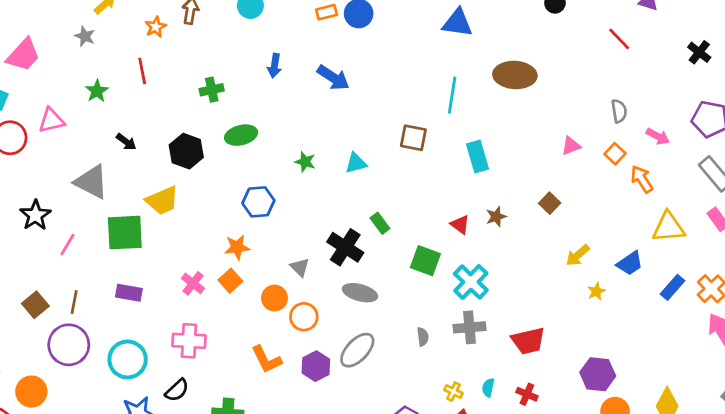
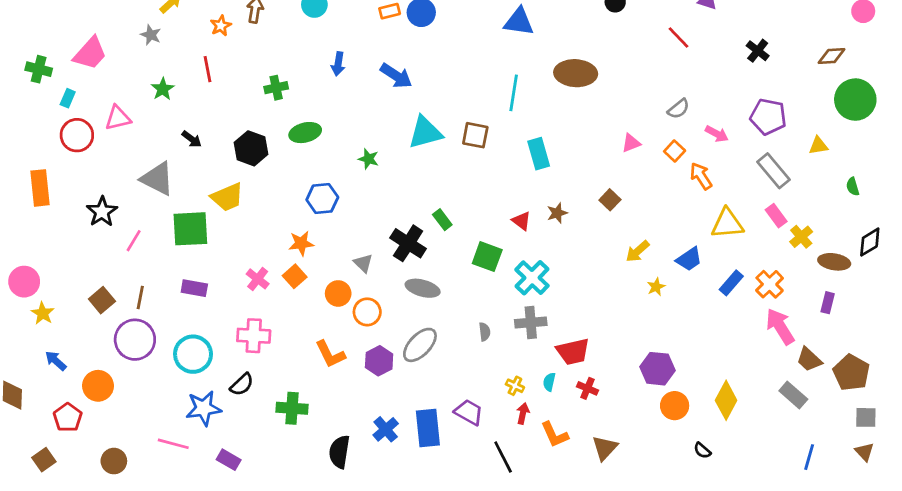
gray semicircle: (619, 111) -> (679, 109), turned 60
cyan triangle: (356, 163) -> (425, 133), moved, size x1.6
red trapezoid: (528, 341) -> (573, 352), moved

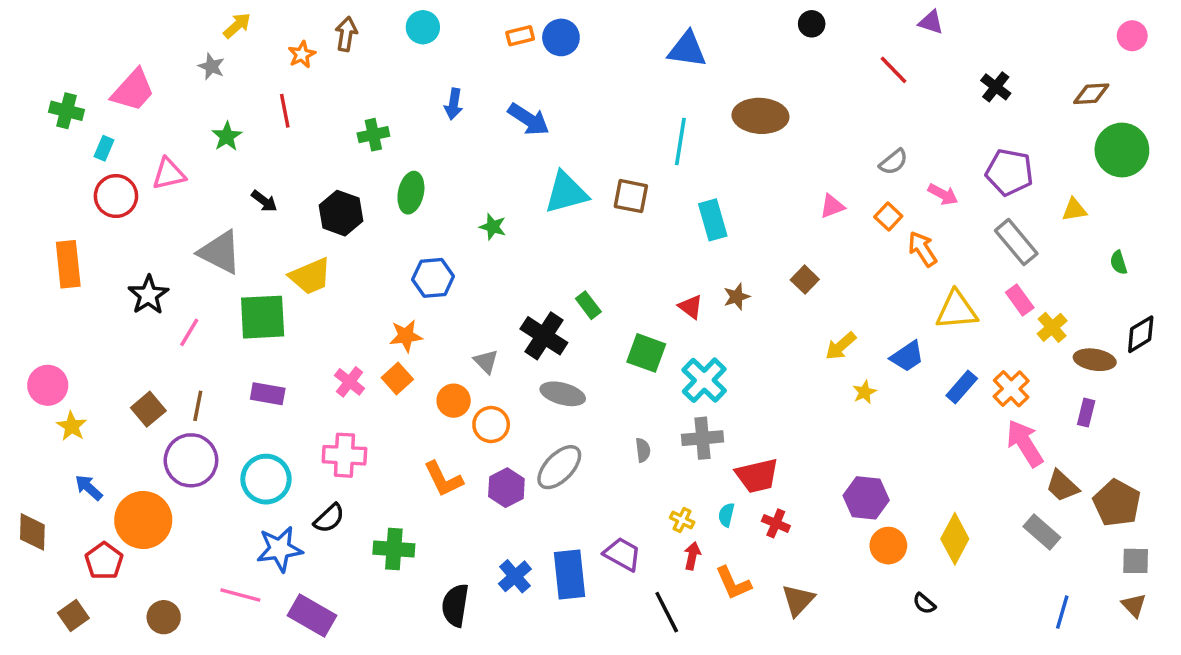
green ellipse: (305, 133) -> (411, 193), turned -64
orange circle: (98, 386) -> (143, 520), size x1.4
purple rectangle: (229, 460) -> (312, 615), size x1.5

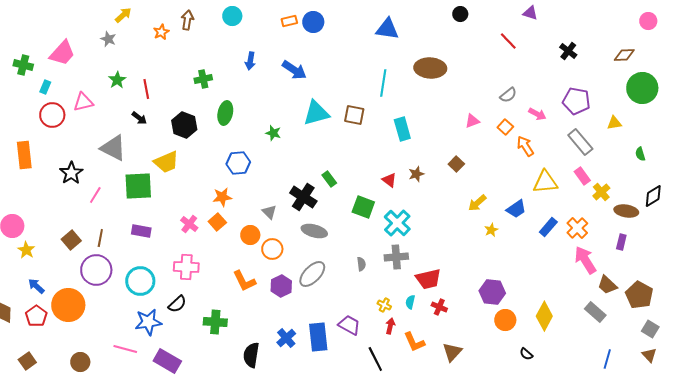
red line: (285, 111) -> (146, 89), moved
red pentagon: (104, 561) -> (36, 316), moved
gray square: (1136, 561) -> (650, 329), turned 30

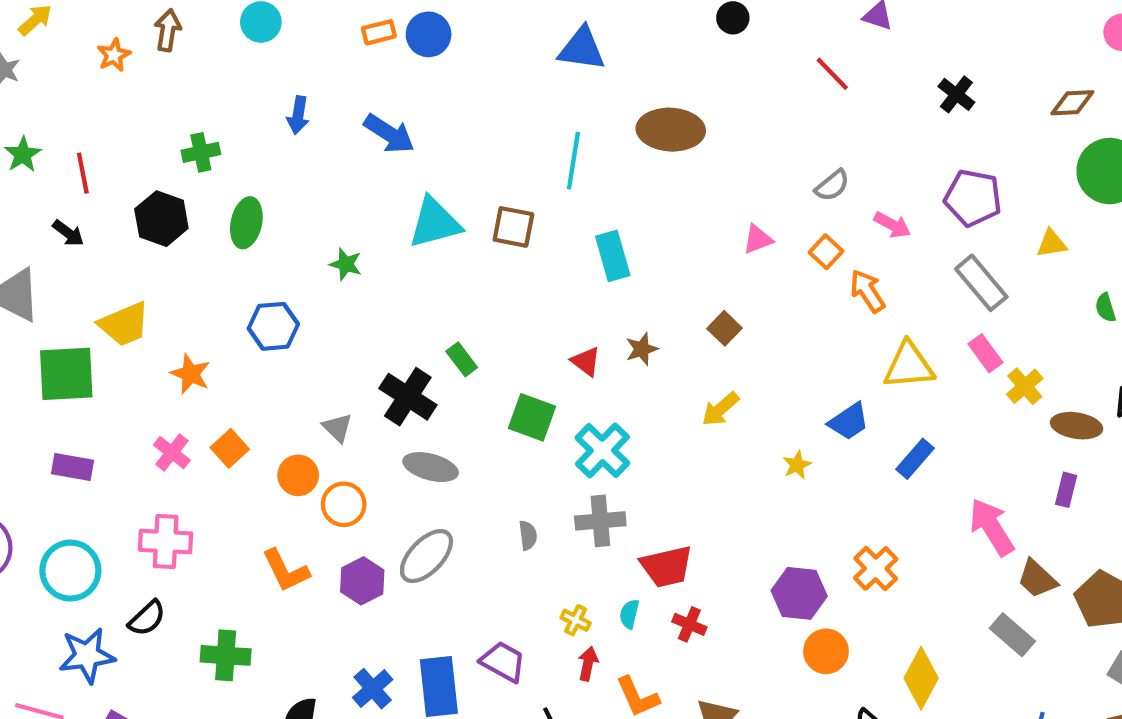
black hexagon: (184, 125) -> (161, 219), moved
orange star: (222, 197) -> (190, 374), moved, turned 30
yellow arrow: (477, 203) -> (720, 409), moved
orange cross: (577, 228) -> (876, 568), moved
yellow diamond: (544, 316) -> (921, 678), moved

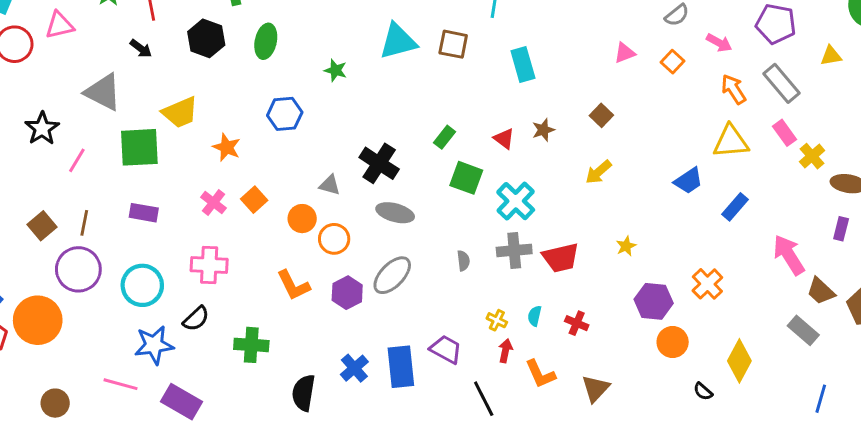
orange arrow: (867, 291) -> (734, 89), moved
green rectangle: (462, 359) -> (444, 137), moved, turned 75
gray triangle: (337, 428) -> (330, 185), turned -30
yellow star: (797, 465) -> (626, 246), moved
red trapezoid: (667, 566) -> (561, 258), moved

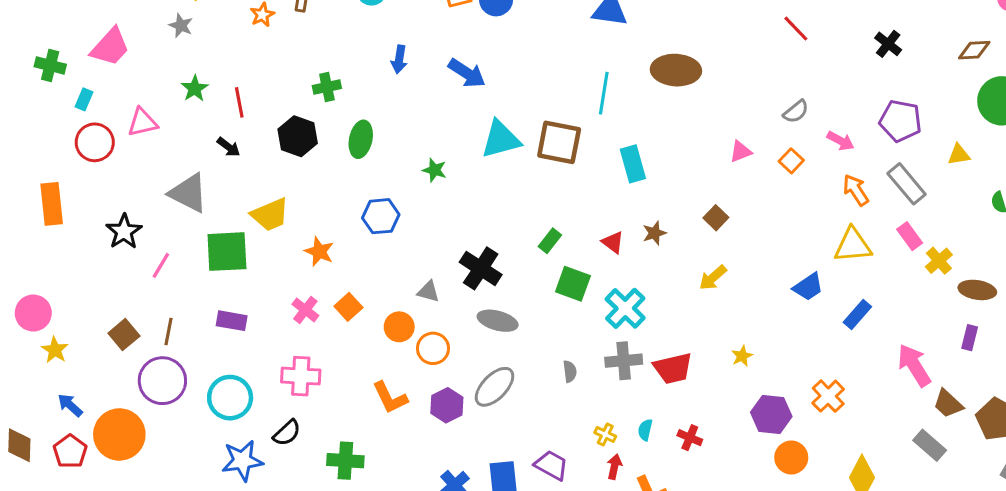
brown square: (453, 44) -> (559, 142), size x1.4

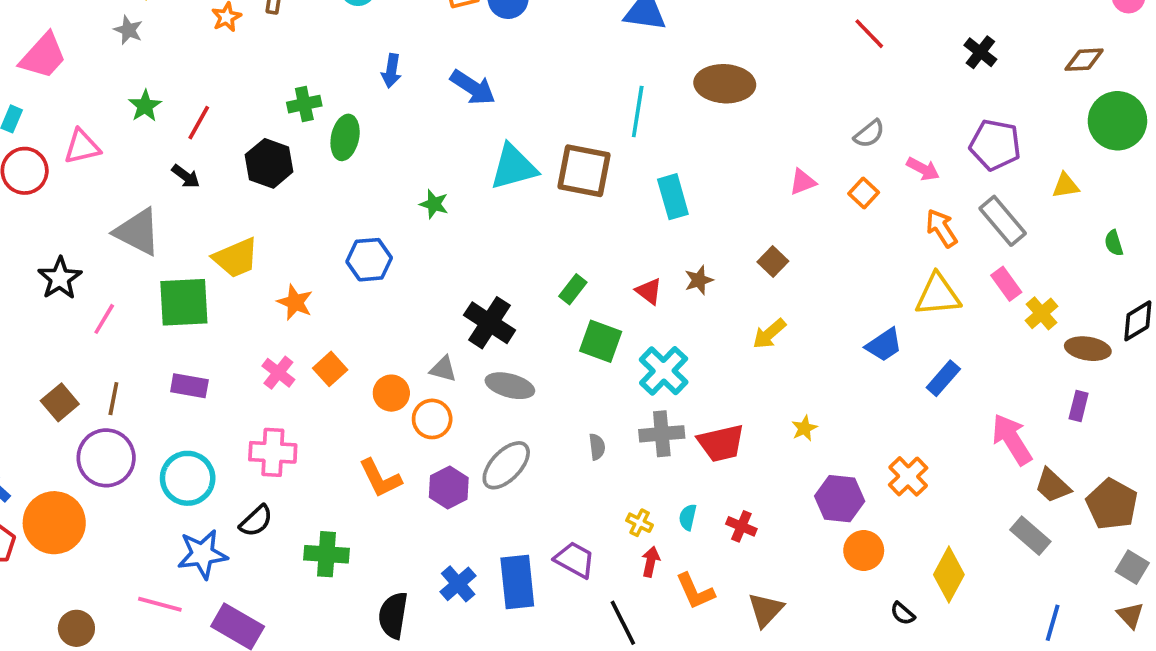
red line: (239, 102) -> (199, 123), turned 40
green ellipse: (361, 139) -> (345, 137), moved
gray triangle: (428, 291) -> (443, 369), moved

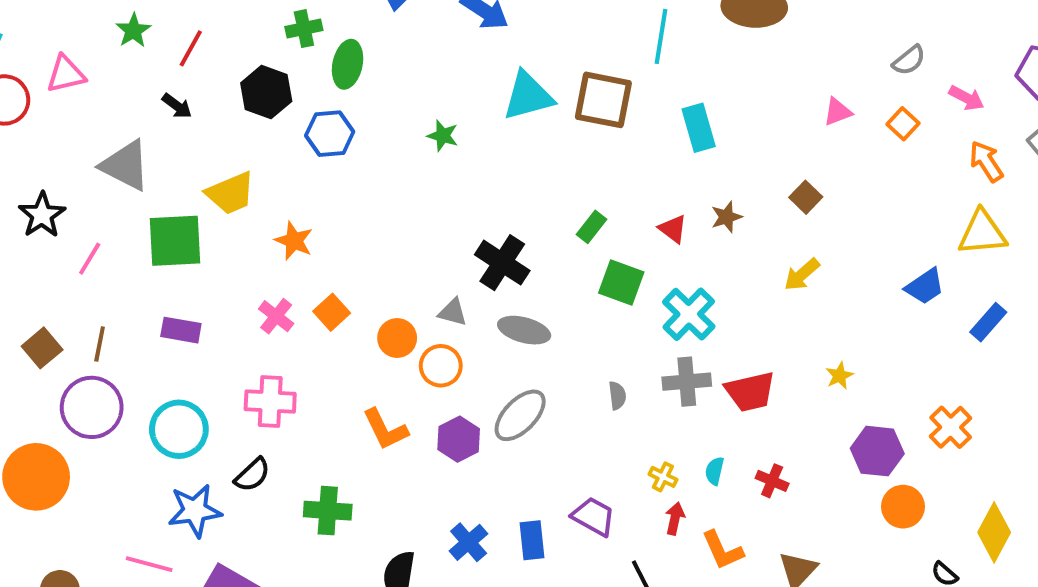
blue hexagon: (369, 260) -> (330, 134), moved
blue rectangle: (517, 582) -> (532, 540), size x0.7

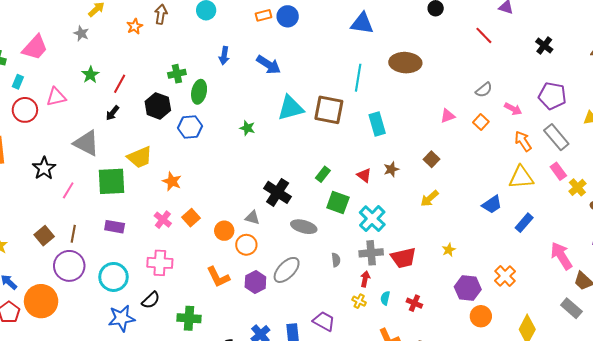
black arrow: (177, 106) -> (112, 113), turned 91
gray ellipse: (524, 330) -> (304, 227), moved
red arrow: (675, 519) -> (365, 279), moved

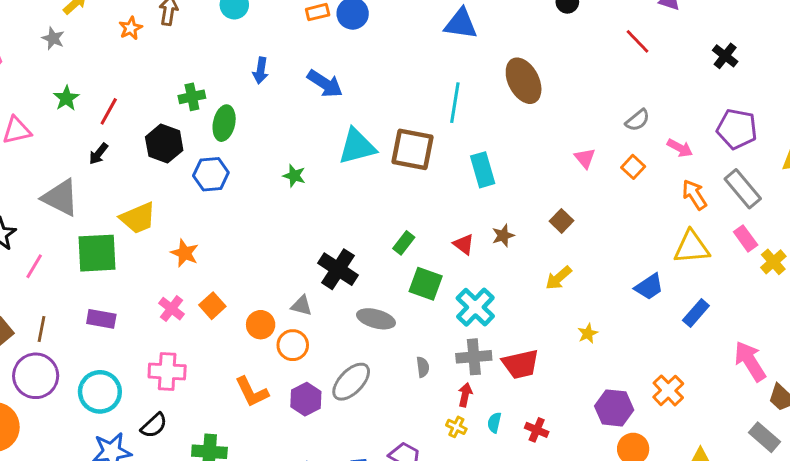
brown ellipse: (405, 63) -> (524, 81), turned 60
pink triangle: (448, 116) -> (585, 158), turned -49
yellow star: (449, 250) -> (588, 333), moved

